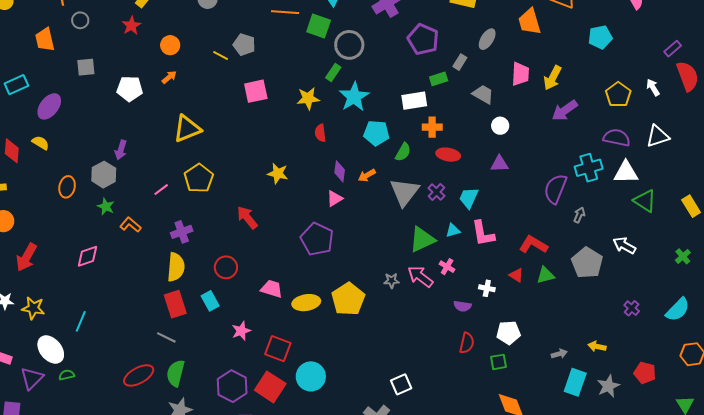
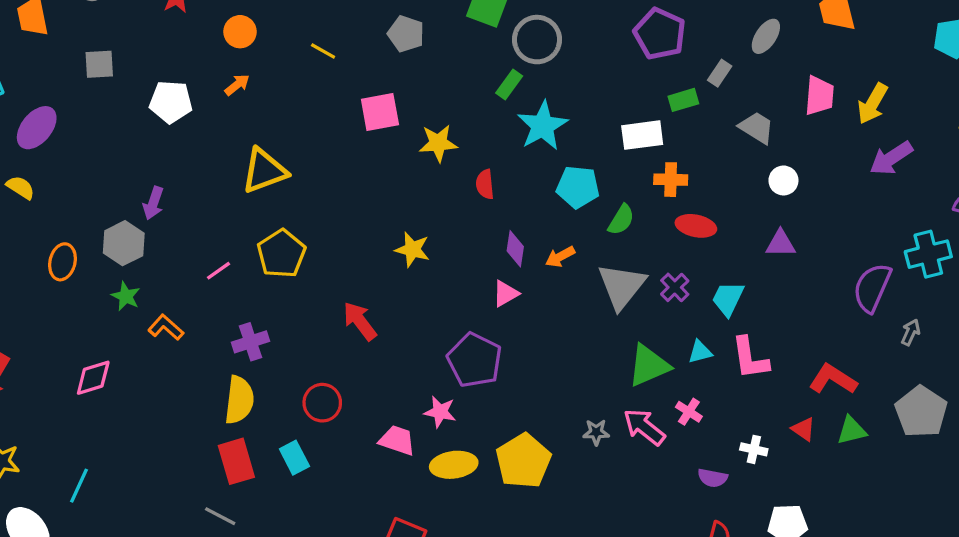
gray pentagon: (244, 45) -> (406, 34), moved
yellow star: (308, 98) -> (438, 143), moved
pink star: (241, 331) -> (440, 412), moved, turned 30

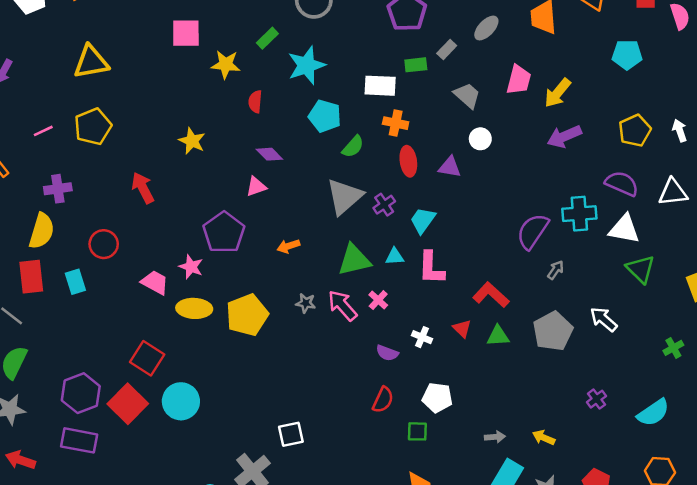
green rectangle: (509, 85) -> (267, 38), moved
red ellipse: (696, 226) -> (408, 161), turned 60
purple triangle: (781, 244) -> (450, 167), moved
purple diamond: (515, 249) -> (269, 154), turned -64
orange arrow: (560, 257) -> (288, 246), moved

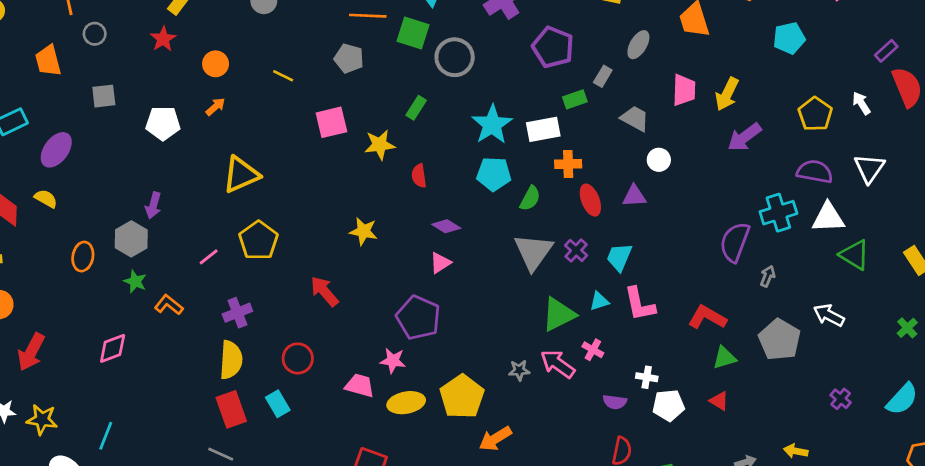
cyan star: (306, 65) -> (492, 124), moved
white triangle: (673, 192) -> (869, 168), turned -36
orange arrow: (288, 246) -> (495, 439), moved, size x1.4
red triangle: (462, 329) -> (719, 401), moved
white pentagon: (437, 398) -> (668, 405), moved

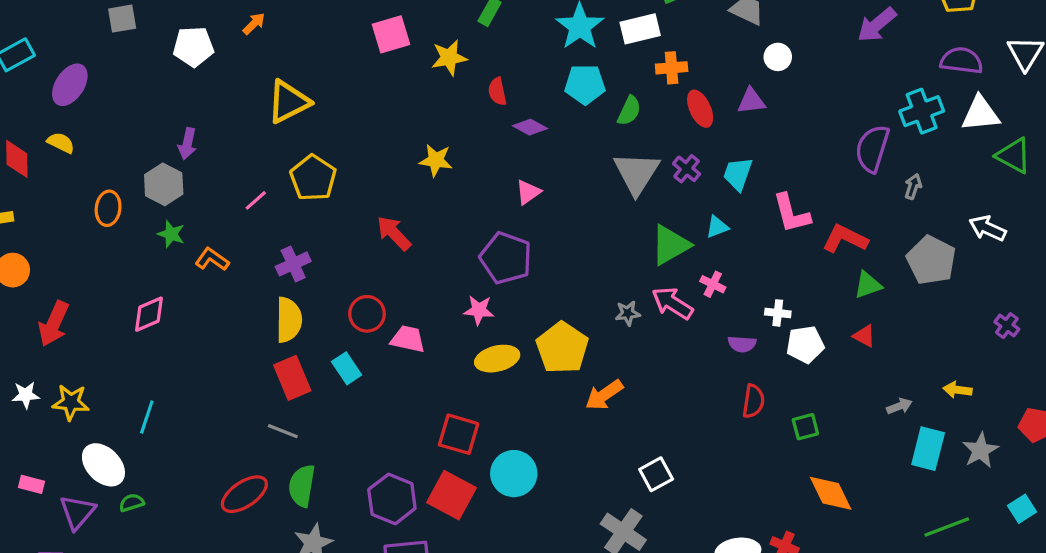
purple diamond: (446, 226) -> (530, 127), moved
pink L-shape: (640, 304) -> (791, 213), moved
pink trapezoid: (360, 385) -> (408, 339), moved

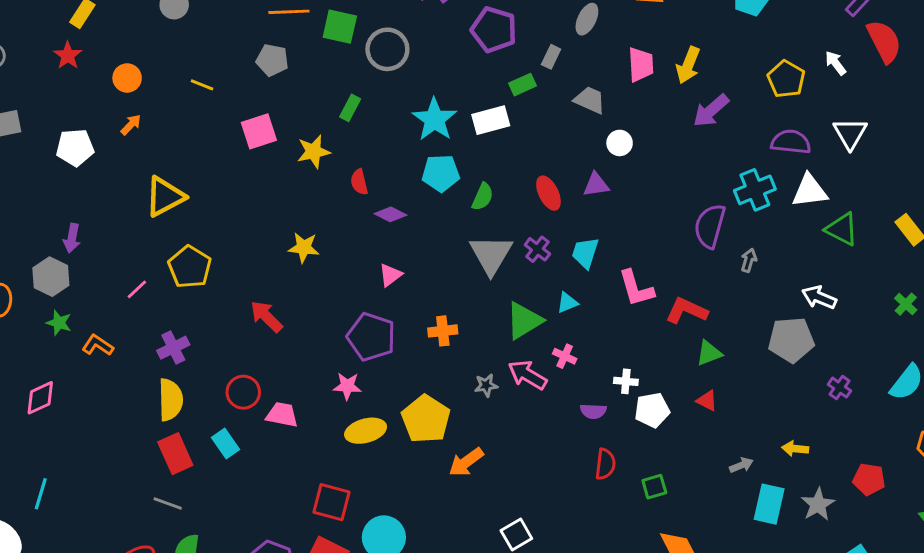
orange cross: (672, 68) -> (443, 331), moved
gray pentagon: (931, 260) -> (791, 340), moved, turned -30

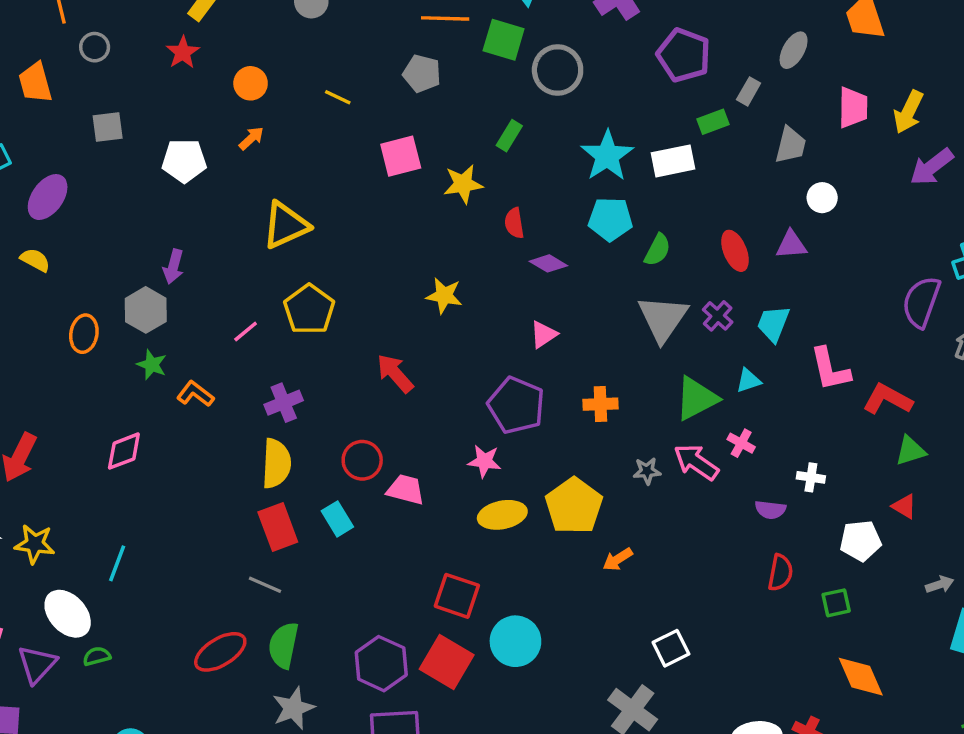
gray trapezoid: (590, 100) -> (791, 145), turned 76
white pentagon: (652, 410) -> (861, 541), moved
orange arrow: (466, 462) -> (618, 559), size x0.7

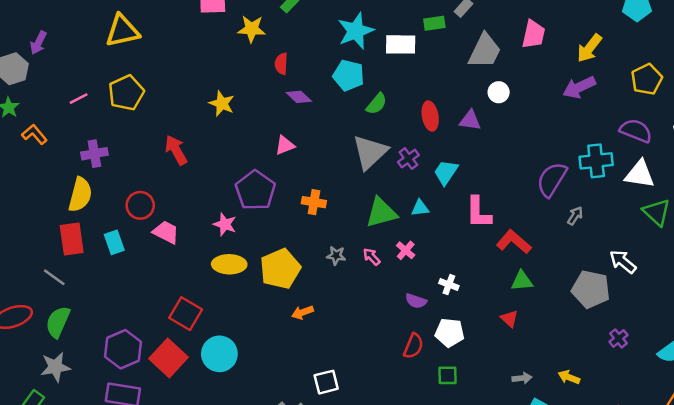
yellow arrow: (908, 112) -> (589, 48), moved
gray trapezoid: (791, 145) -> (485, 51), size x1.4
pink arrow: (696, 462) -> (372, 257), size x0.6
white pentagon: (861, 541) -> (450, 333), moved

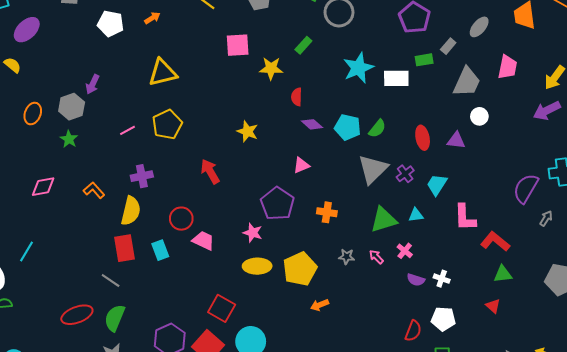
cyan pentagon: (349, 75) -> (348, 127), moved
orange L-shape: (34, 134) -> (94, 190), moved
purple semicircle: (416, 301) -> (416, 280), moved

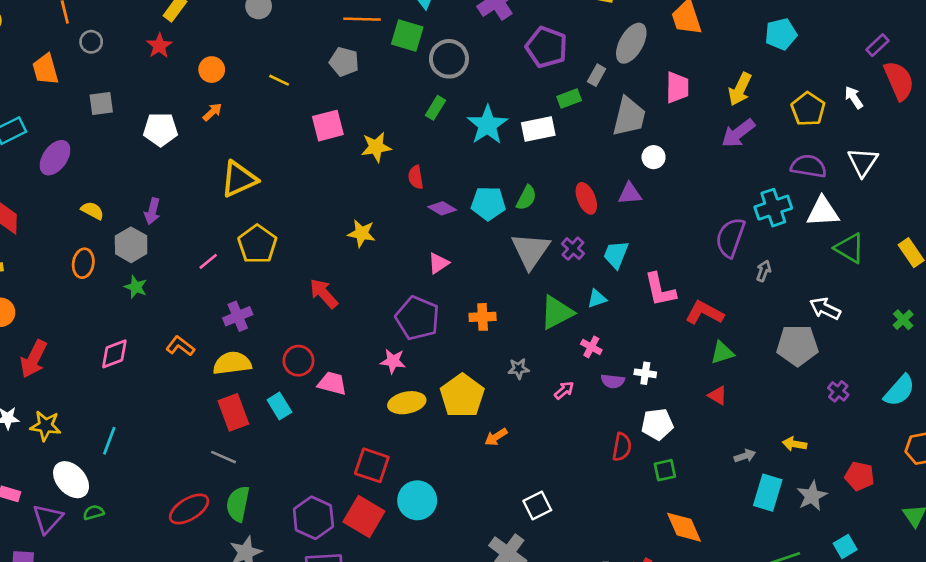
gray ellipse: (479, 27) -> (631, 43), size x1.4
green rectangle: (303, 45) -> (436, 108), moved
yellow semicircle: (12, 65) -> (92, 211), moved
yellow semicircle: (131, 211) -> (232, 363), turned -100
pink arrow: (376, 257) -> (564, 390), moved, turned 105

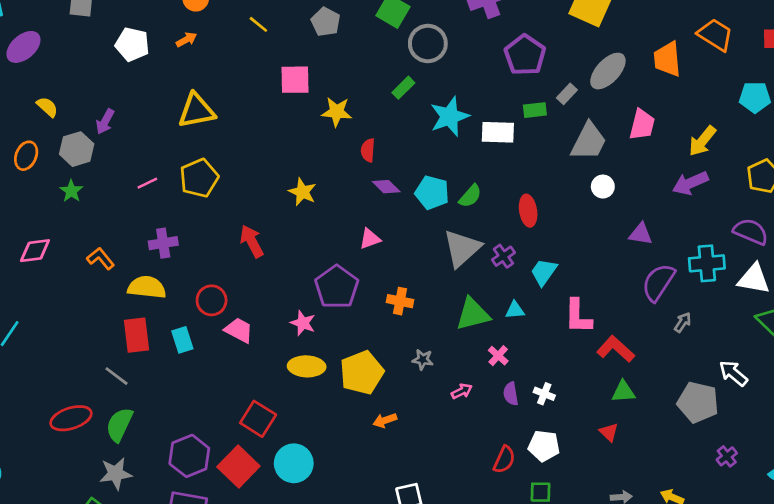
purple triangle: (630, 194) -> (641, 234), moved
purple semicircle: (613, 381) -> (511, 394), turned 60

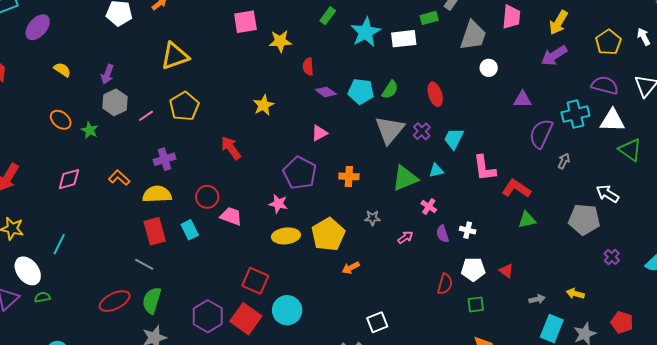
gray hexagon: (77, 149) -> (115, 102), moved
orange ellipse: (26, 156) -> (61, 120), moved, turned -65
yellow star: (302, 192) -> (263, 105), turned 30
red triangle: (609, 432) -> (506, 271), moved

